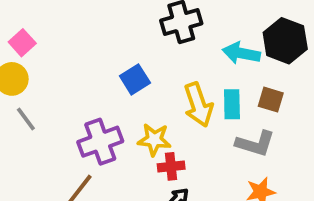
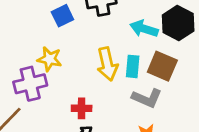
blue square: (135, 79) -> (62, 16), moved
brown square: (271, 100) -> (162, 66), size x1.5
yellow star: (154, 140) -> (50, 59), moved

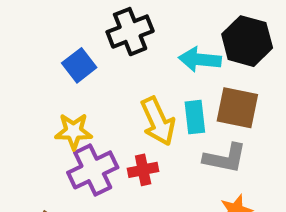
purple cross: (30, 84) -> (93, 170), moved
red cross: (82, 108) -> (143, 170), moved

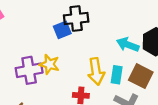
black cross: (130, 32) -> (76, 19), moved
purple cross: (93, 170) -> (29, 70), moved

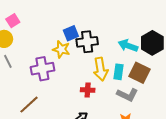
black cross: (76, 19) -> (87, 42), moved
yellow star: (49, 64) -> (61, 49), moved

